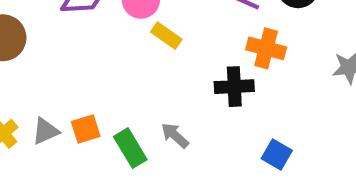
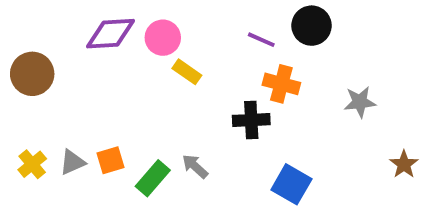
green rectangle: (130, 148) -> (153, 178), turned 72
blue square: (277, 154) -> (291, 184), size x1.4

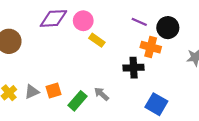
black circle: (312, 26) -> (168, 28), moved

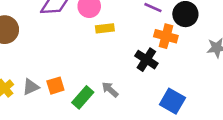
yellow rectangle: (97, 40) -> (105, 28), turned -42
black cross: (134, 68) -> (146, 60), turned 36

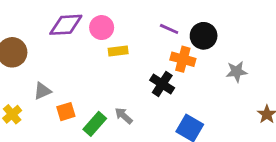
gray triangle: (31, 87) -> (42, 91), moved

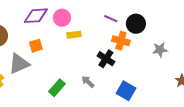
gray triangle: (42, 91) -> (19, 64), size x1.6
orange square: (66, 112) -> (36, 46), moved
gray arrow: (124, 116) -> (88, 82), moved

